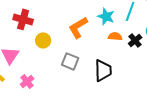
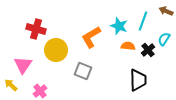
yellow circle: (43, 40) -> (56, 50), size x1.5
black trapezoid: (103, 70) -> (138, 80), moved

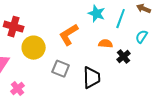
cyan star: (119, 26) -> (97, 14), moved
black cross: (148, 50) -> (124, 57), moved
black trapezoid: (138, 80) -> (92, 78), moved

